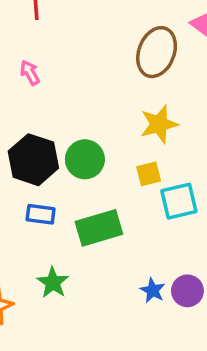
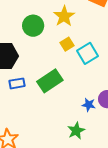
green circle: (85, 159) -> (33, 26), moved
green star: (53, 283) -> (76, 131), moved, turned 30

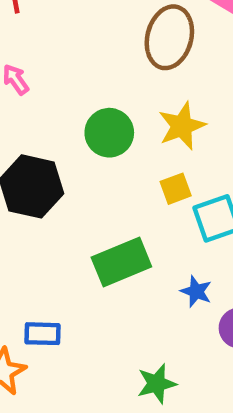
blue rectangle: (17, 83) -> (43, 334), moved
blue star: (89, 105) -> (196, 291), moved

